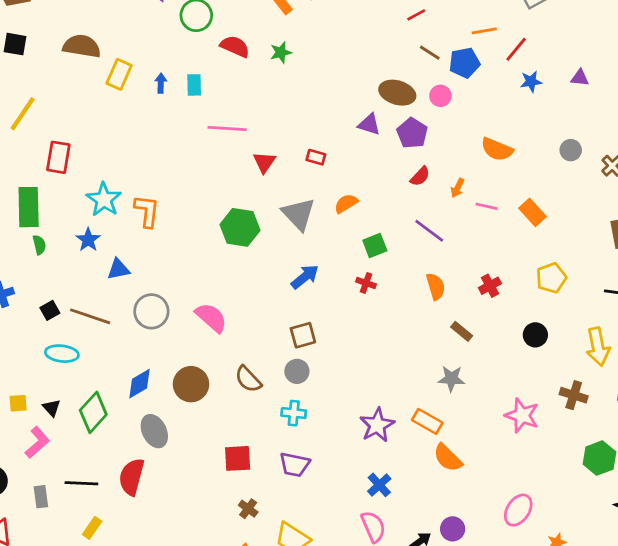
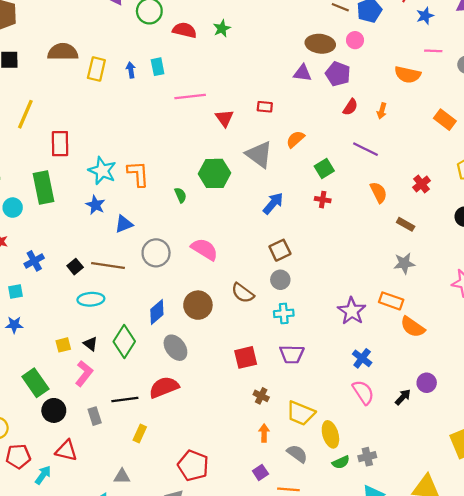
pink line: (487, 206) -> (433, 51), moved
green semicircle: (39, 245) -> (180, 195), moved
red semicircle: (132, 477) -> (164, 387), turned 64

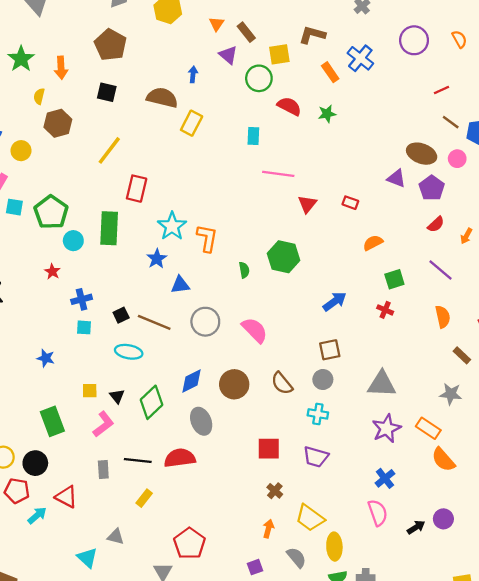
blue arrow: (131, 70) -> (193, 74), moved
gray triangle: (259, 154) -> (382, 384), moved, turned -48
cyan square: (15, 291) -> (84, 327), moved
black circle: (54, 410) -> (35, 463), moved

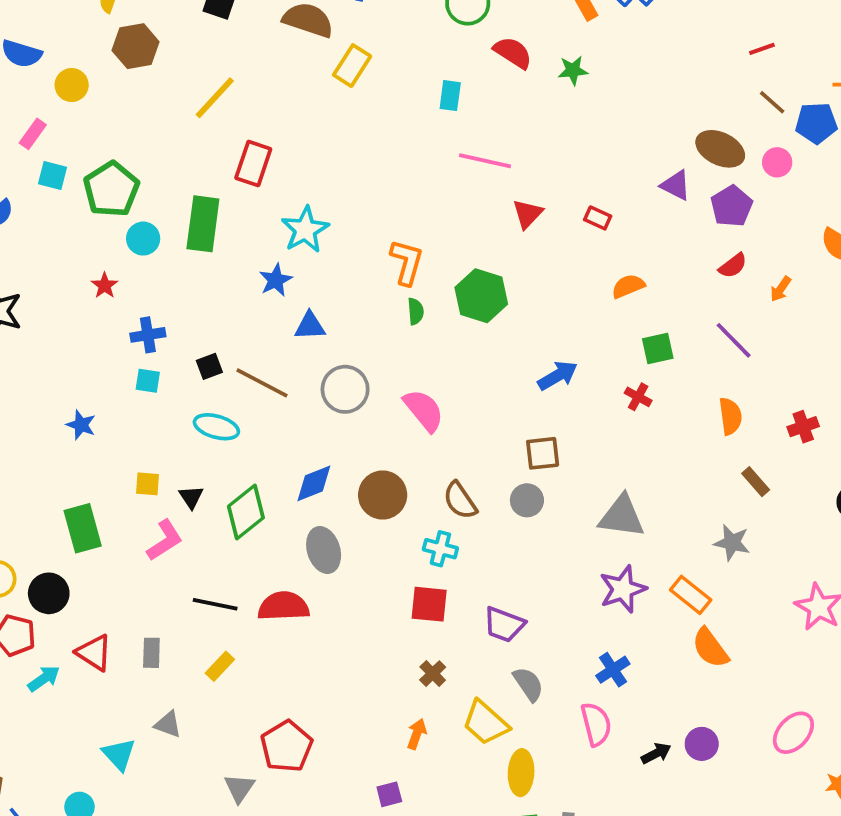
orange L-shape: (207, 238) -> (407, 262), moved
cyan cross: (318, 414) -> (440, 549), moved
gray rectangle: (103, 469) -> (151, 653), moved
gray semicircle: (296, 558) -> (528, 684), moved

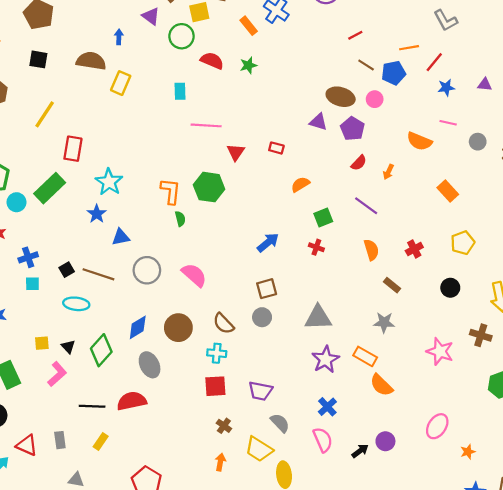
green rectangle: (203, 224) -> (50, 188), turned 48
green hexagon: (481, 296) -> (209, 187), moved

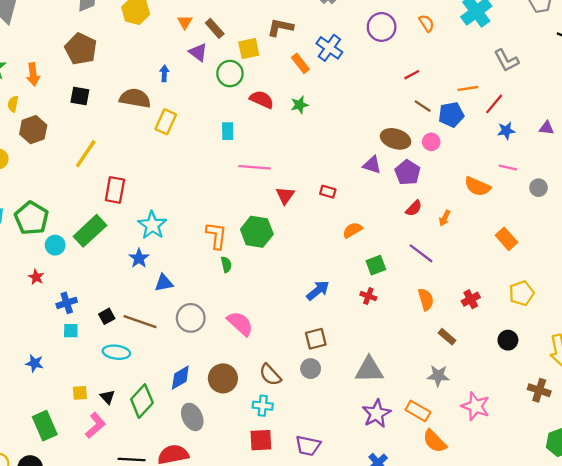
pink star: (440, 351) -> (476, 406), moved

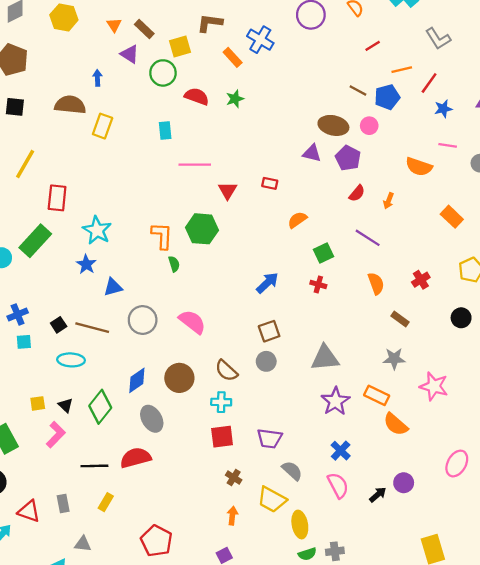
red line: (412, 75) -> (373, 46), moved

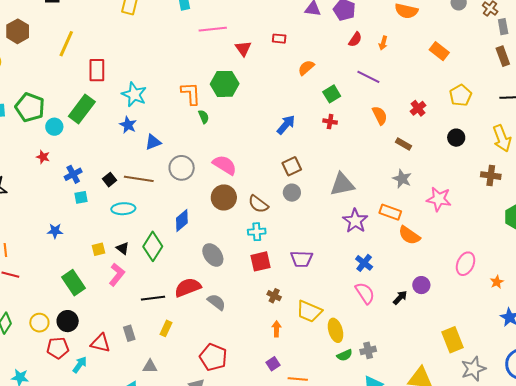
gray star: (394, 359) -> (402, 179), turned 30
brown circle: (179, 378) -> (224, 197), moved
gray ellipse: (152, 419) -> (213, 255), moved
gray semicircle: (292, 471) -> (216, 302), moved

